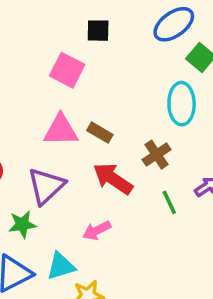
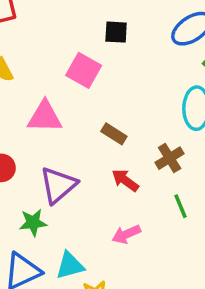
pink triangle: (61, 130) -> (45, 117), moved
red arrow: (113, 179) -> (125, 180), size x0.7
pink arrow: (97, 230) -> (126, 234), moved

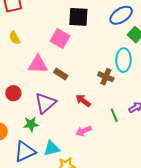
black square: (116, 32) -> (78, 17), size x1.5
brown rectangle: (114, 134) -> (61, 74), moved
brown cross: (170, 158) -> (106, 77), moved, turned -35

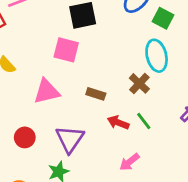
brown rectangle: (61, 74) -> (96, 94), moved
brown cross: (106, 77) -> (139, 83), turned 35
green line: (114, 115) -> (144, 121), moved

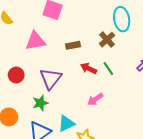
brown rectangle: (96, 94) -> (73, 45), turned -32

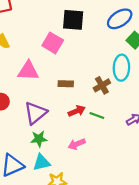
red arrow: (89, 68) -> (77, 111), turned 119
green line: (108, 69) -> (97, 115), turned -48
green star: (40, 103) -> (39, 139), moved

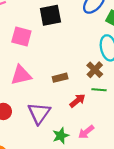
pink square: (53, 43) -> (21, 36), moved
green line: (97, 115) -> (99, 90), moved
green star: (39, 139) -> (61, 136), moved

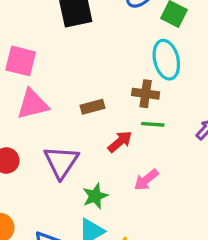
pink square: (21, 36) -> (21, 61), moved
brown cross: (95, 70) -> (146, 94), turned -35
pink arrow: (86, 132) -> (146, 180), moved

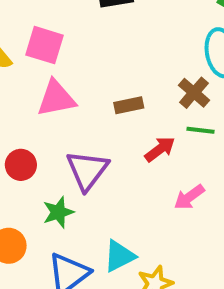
brown cross: (146, 94) -> (194, 93), turned 30
green star: (95, 196) -> (58, 212), moved

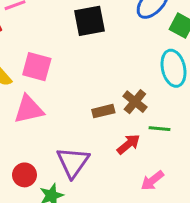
brown cross: (194, 93) -> (135, 102), moved
pink triangle: (56, 98) -> (29, 109), moved
red circle: (21, 165) -> (25, 175), moved

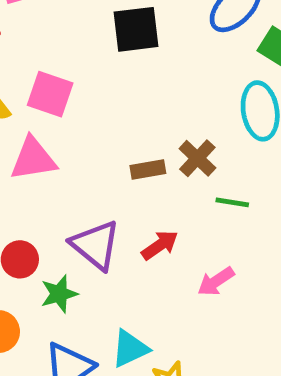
red arrow: (128, 144) -> (160, 245), moved
purple triangle: (73, 162) -> (96, 245), turned -30

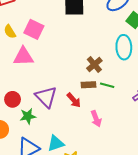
brown rectangle: (148, 169) -> (89, 85), moved
red arrow: (160, 245) -> (74, 100), turned 77
pink arrow: (216, 281) -> (96, 119), turned -84

